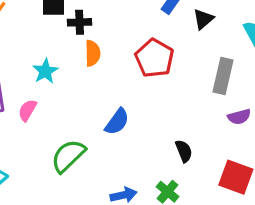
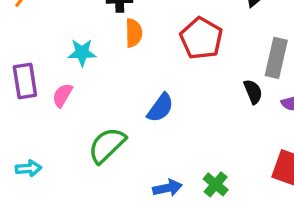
cyan star: (45, 71) -> (82, 53), turned 30
black semicircle: (184, 151) -> (253, 92), moved

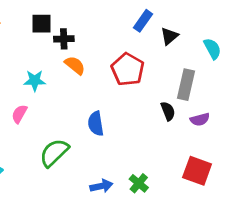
orange semicircle: (134, 33) -> (75, 65), turned -50
blue semicircle: (160, 108) -> (96, 124), turned 135

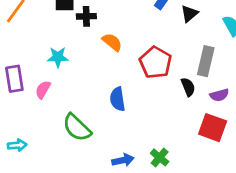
orange semicircle: (75, 65) -> (112, 42), moved
red pentagon: (128, 69) -> (156, 62), moved
green semicircle: (54, 153) -> (77, 128), turned -92
red square: (197, 171) -> (213, 128), moved

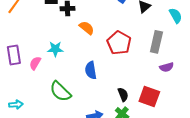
cyan star: (58, 57) -> (55, 49), moved
black semicircle: (188, 87) -> (123, 94), moved
red square: (213, 128) -> (149, 96), moved

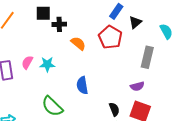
red pentagon: (119, 43) -> (110, 37), moved
pink semicircle: (35, 63) -> (27, 62), moved
purple semicircle: (167, 67) -> (137, 86), moved

